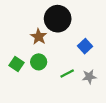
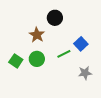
black circle: (58, 19) -> (55, 18), size x0.6
green line: (67, 74) -> (64, 54), moved

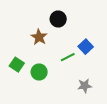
green circle: (37, 59) -> (39, 72), moved
gray star: (85, 73) -> (85, 86), moved

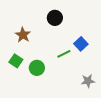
brown star: (39, 37) -> (23, 35), moved
gray star: (85, 86) -> (88, 81), moved

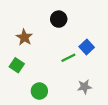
green circle: (37, 68) -> (39, 91), moved
gray star: (88, 81) -> (84, 87), moved

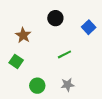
blue square: (87, 47) -> (89, 27), moved
gray star: (84, 87) -> (68, 85), moved

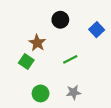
brown star: (23, 35) -> (37, 43), moved
green square: (16, 61) -> (26, 62), moved

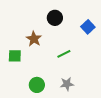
green square: (26, 62) -> (15, 56), moved, turned -32

